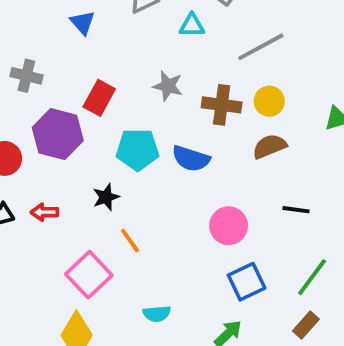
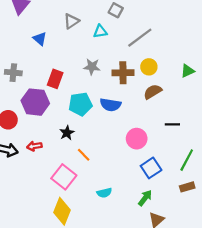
brown rectangle: (306, 325) -> (187, 187), turned 40

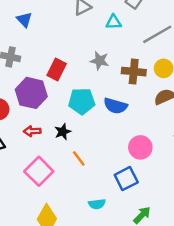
blue triangle: (40, 39) -> (24, 20), moved
red arrow: (34, 146) -> (32, 131), moved
blue square: (151, 168) -> (126, 179), moved
pink square: (64, 177) -> (39, 171), moved

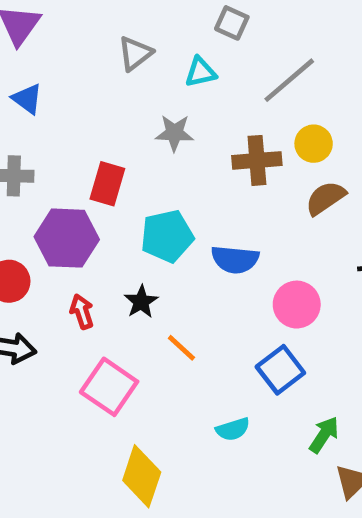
gray star: (100, 61) -> (174, 133), moved
blue semicircle: (115, 106) -> (235, 259), moved
red arrow: (32, 131) -> (82, 312), turned 84

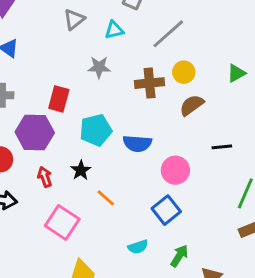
green arrow: (324, 435) -> (179, 256), moved

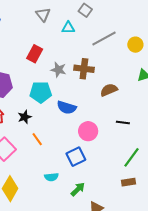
gray triangle: (74, 19) -> (43, 15), turned -42
gray star: (99, 67) -> (58, 70), moved
yellow circle: (184, 72) -> (135, 45), moved
red rectangle: (59, 99) -> (35, 54), moved

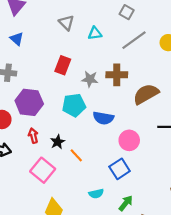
gray square: (85, 10) -> (127, 12), moved
brown semicircle: (109, 90) -> (146, 94), size x1.4
black star: (25, 117) -> (58, 142), moved

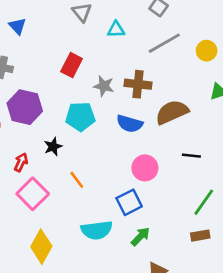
blue semicircle: (103, 118) -> (130, 124), moved
red arrow: (33, 136) -> (21, 162), moved, turned 32
black star: (58, 142) -> (53, 147), moved
cyan semicircle: (96, 194) -> (97, 230), size x1.6
green arrow: (126, 203) -> (140, 236), moved

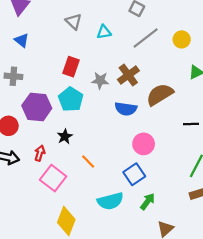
brown cross: (138, 84) -> (128, 75), turned -35
cyan pentagon: (80, 117) -> (71, 99), moved, turned -30
black line: (191, 156) -> (191, 124), moved

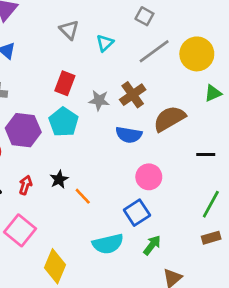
cyan triangle: (104, 32) -> (105, 43), turned -35
yellow circle: (182, 39) -> (197, 54), size x1.6
black star: (65, 136) -> (59, 179), moved
pink square: (53, 178) -> (20, 230), moved

